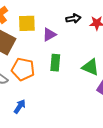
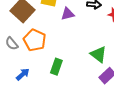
green rectangle: (55, 63) -> (56, 67), moved

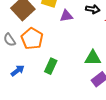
green triangle: (98, 54) -> (93, 58), turned -42

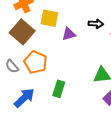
blue arrow: (18, 71) -> (24, 98), size x1.5

